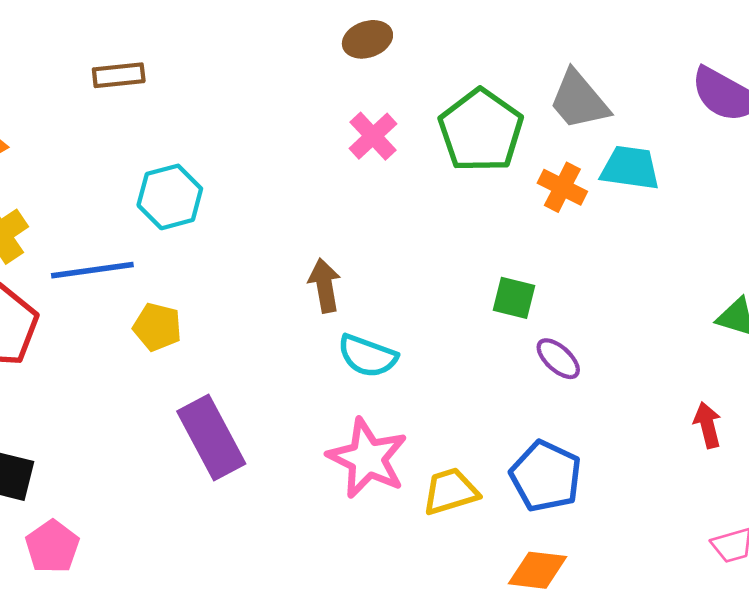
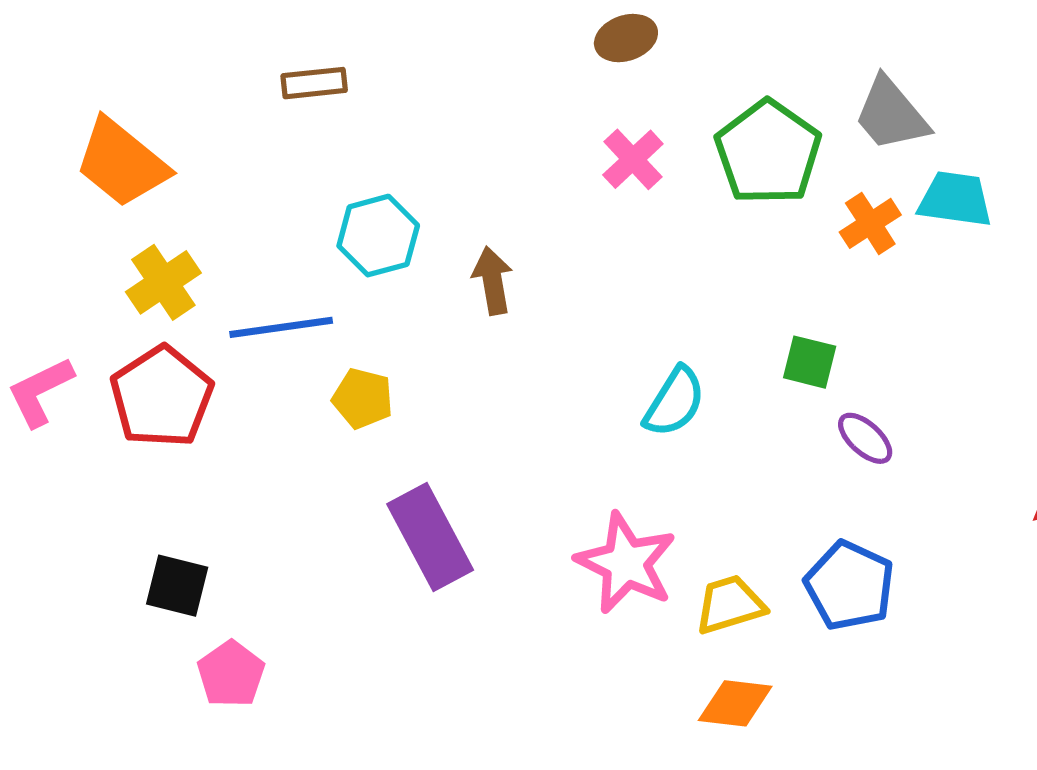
orange cross: (562, 187) -> (870, 223), turned 30
brown arrow: (325, 285) -> (493, 281), moved
cyan semicircle: (367, 356) -> (675, 402), moved, turned -78
orange diamond: (537, 570) -> (735, 703), moved

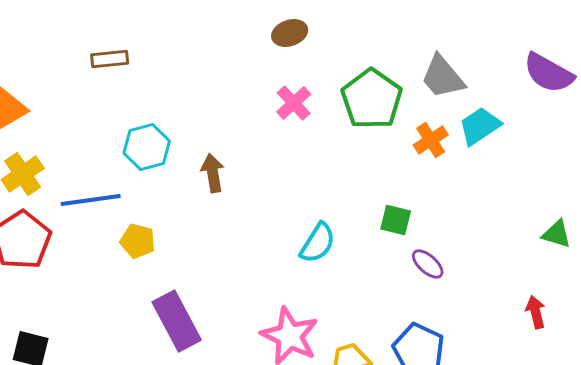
cyan trapezoid: (955, 199) -> (480, 126), turned -42

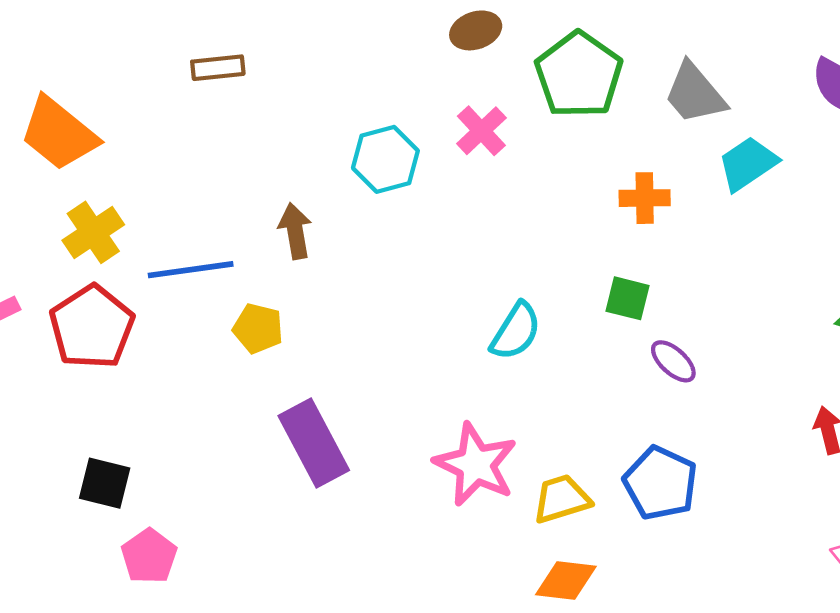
green pentagon: (372, 99) -> (579, 75), moved
orange cross: (431, 140) -> (645, 198), moved, turned 32
cyan hexagon: (147, 147) -> (385, 159), moved
brown arrow: (213, 173) -> (295, 231), moved

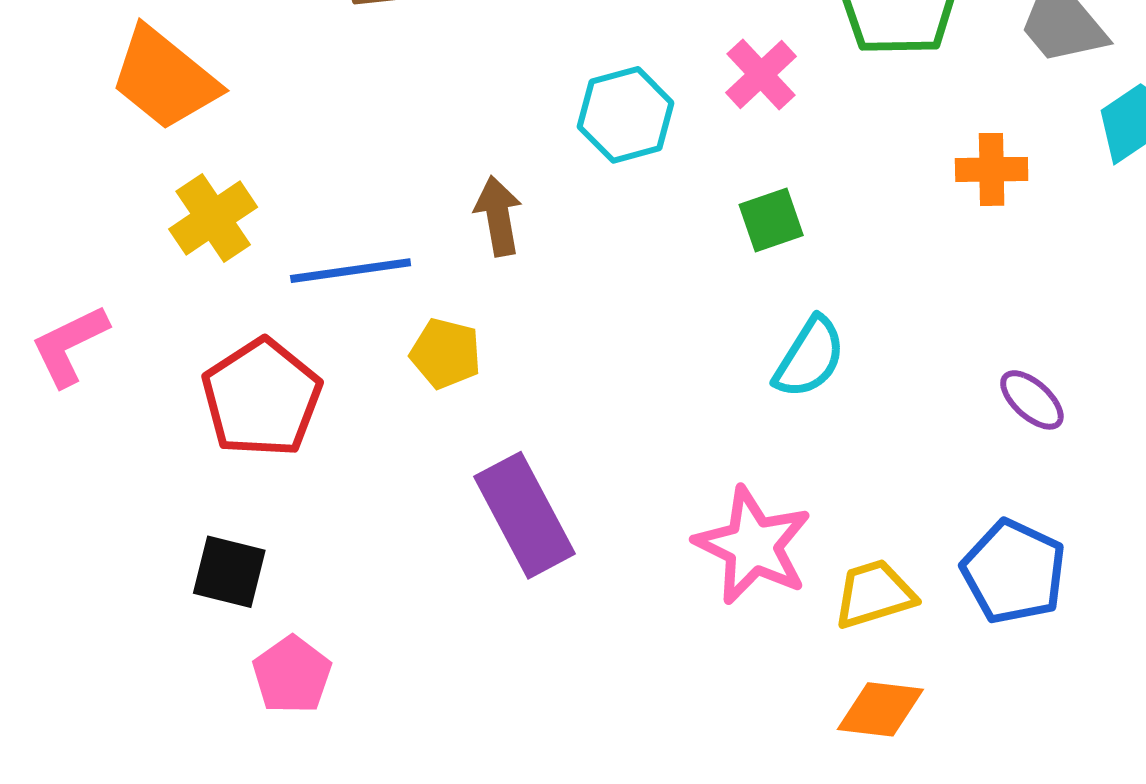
green square: (627, 298) -> (771, 220), moved, turned -33
red pentagon: (92, 327) -> (262, 398), moved

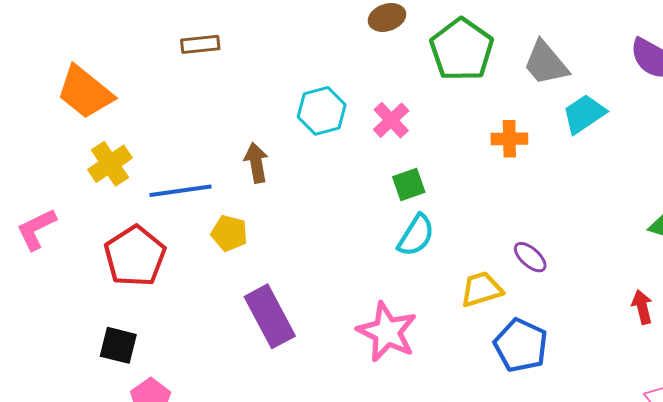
pink cross: (761, 74) -> (391, 120), moved
green square: (771, 220) -> (409, 185), moved
yellow trapezoid: (874, 594) -> (481, 289), moved

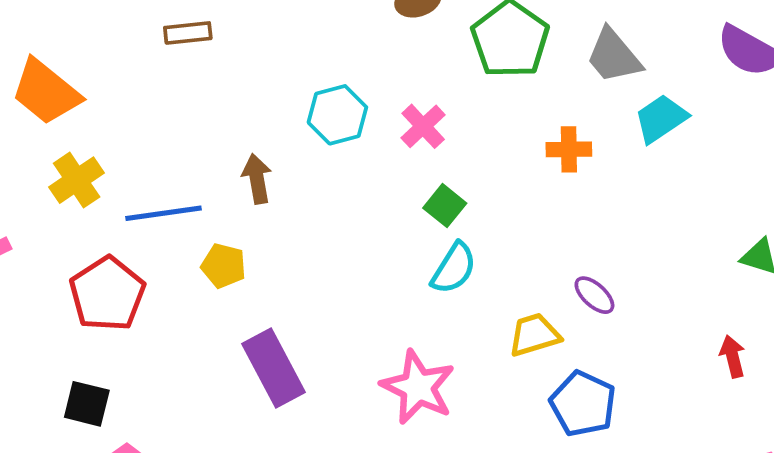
green square: (409, 185) -> (445, 206), turned -32

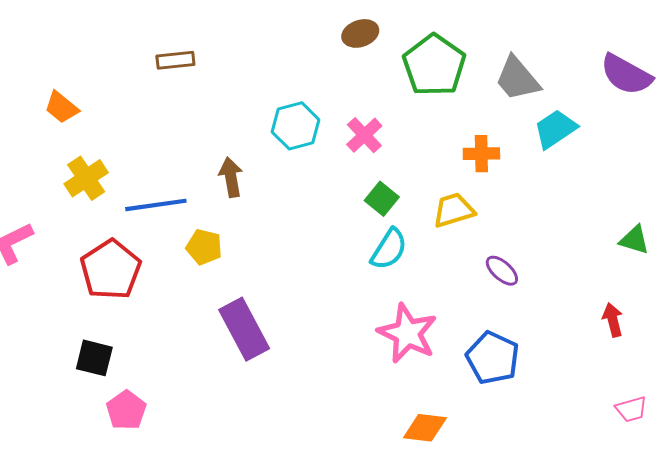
orange trapezoid: (46, 92) -> (61, 107), size x0.6
yellow trapezoid: (534, 335) -> (454, 210), moved
pink star: (418, 387) -> (407, 333), moved

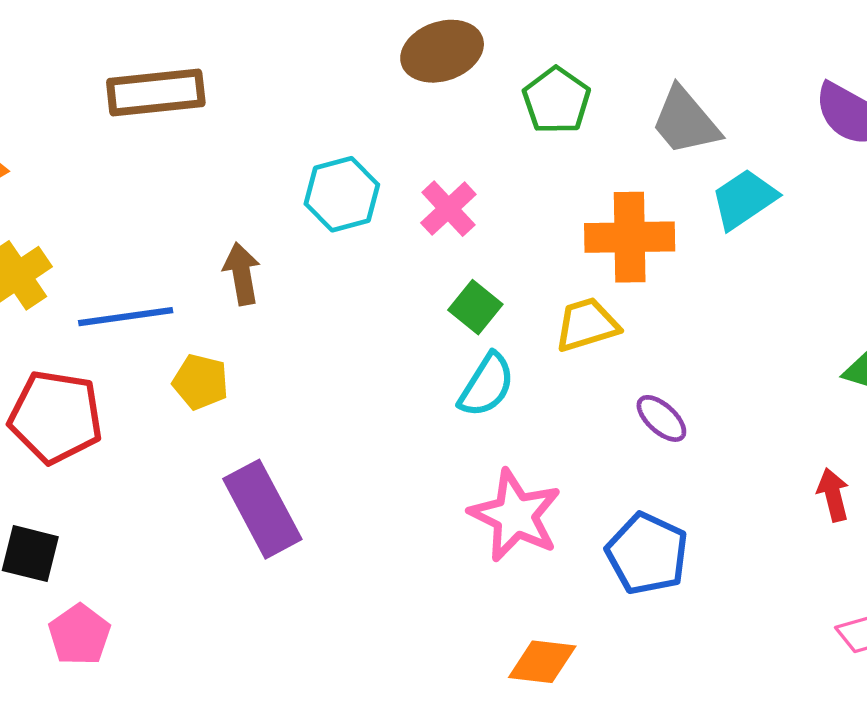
brown ellipse: (360, 33) -> (442, 51), size x1.4
brown rectangle: (175, 60) -> (156, 93), size x1.6
green pentagon: (434, 65) -> (557, 100), size x0.7
orange cross: (481, 154) -> (630, 237), size x1.6
red pentagon: (111, 270) -> (56, 417), turned -30

